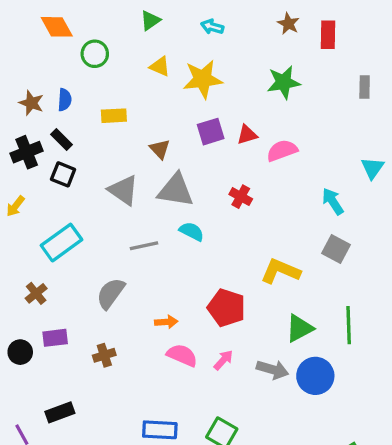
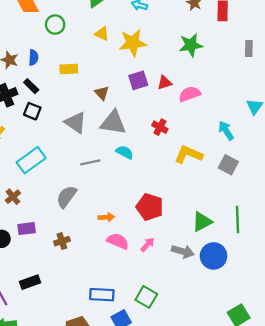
yellow L-shape: (280, 271) -> (188, 154), moved

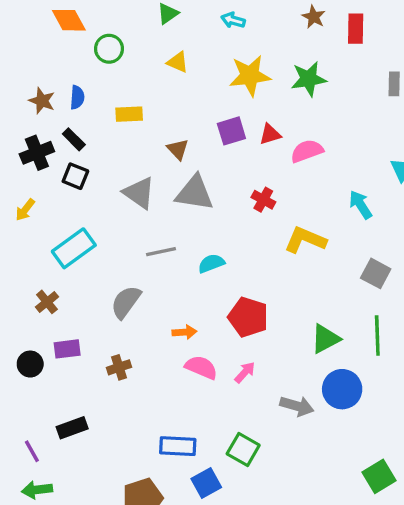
yellow star: (133, 43) -> (250, 76), moved
cyan semicircle: (125, 152) -> (211, 263), moved, turned -48
gray square: (228, 165) -> (376, 273), moved
gray arrow: (183, 251) -> (297, 406), moved

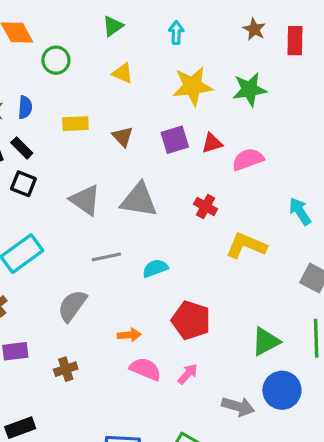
cyan arrow: (233, 20) -> (176, 33), turned 75
brown triangle: (178, 149) -> (123, 137), moved

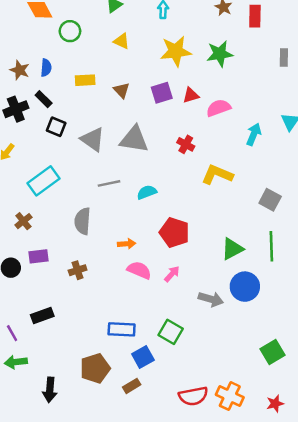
black square: (23, 184) -> (56, 127), moved
cyan arrow: (300, 211) -> (254, 134), moved, turned 55
gray semicircle: (72, 306) -> (83, 221), turned -32

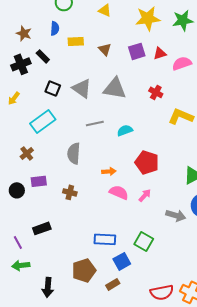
blue semicircle: (46, 68) -> (55, 28), moved
black square: (56, 127) -> (53, 88), moved
brown cross: (78, 270) -> (70, 192), turned 32

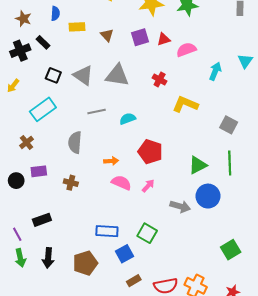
green arrow: (21, 265) -> (20, 258), turned -96
brown rectangle: (113, 284) -> (134, 281), moved
black arrow: (48, 287) -> (48, 258), moved

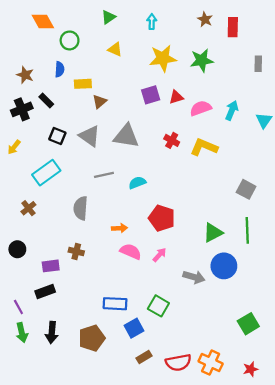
brown triangle: (107, 35) -> (100, 102), moved, turned 32
cyan arrow: (215, 71) -> (232, 110), moved
yellow L-shape: (185, 104) -> (204, 147), moved
purple rectangle: (39, 171) -> (51, 266), moved

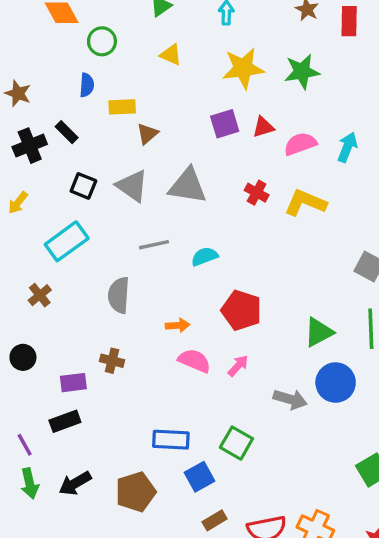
brown star: (25, 75) -> (18, 93), moved
black arrow: (52, 333) -> (75, 483), turned 55

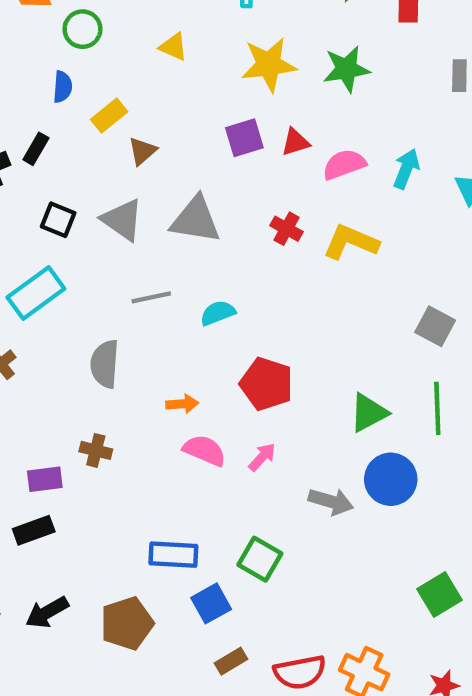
yellow rectangle: (122, 107) -> (109, 116), turned -36
black rectangle: (67, 132) -> (36, 149), turned 75

